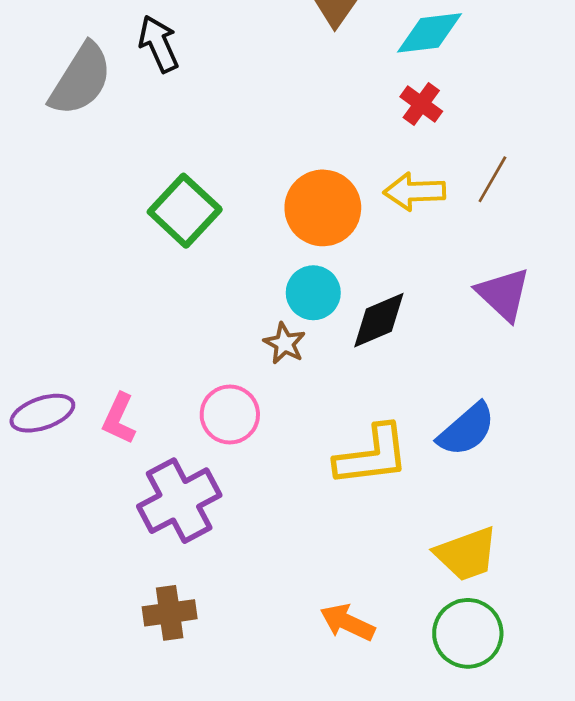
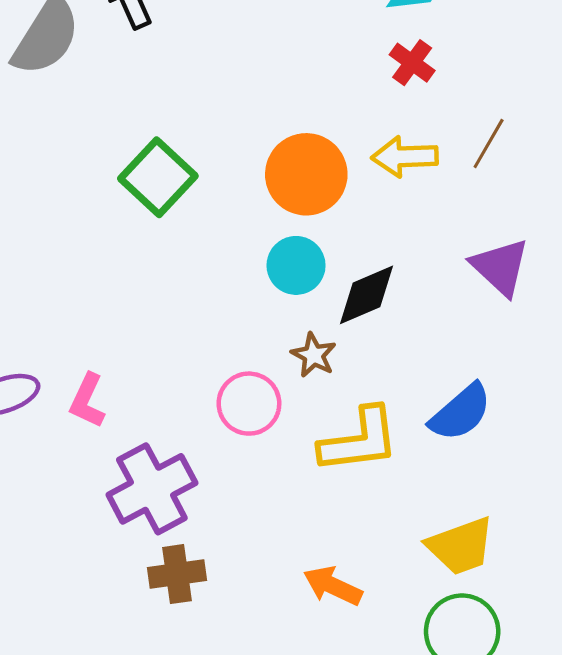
brown star: (285, 343) -> (314, 355), moved
pink circle: (230, 415) -> (249, 404), moved
brown cross: (170, 613) -> (177, 574), moved
orange arrow: (347, 622) -> (333, 586), moved

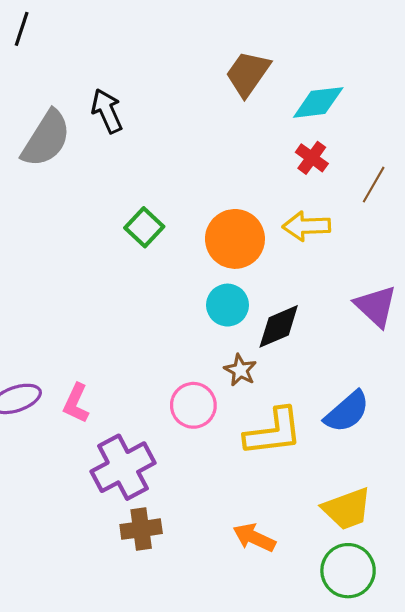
brown line: (489, 143) -> (374, 185), moved
green square: (158, 177) -> (144, 227), moved, size x0.7

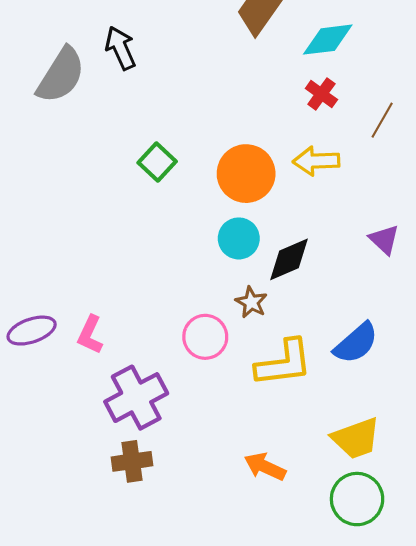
purple triangle: (376, 306) -> (384, 239), size x0.7
brown cross: (141, 529) -> (132, 461), moved

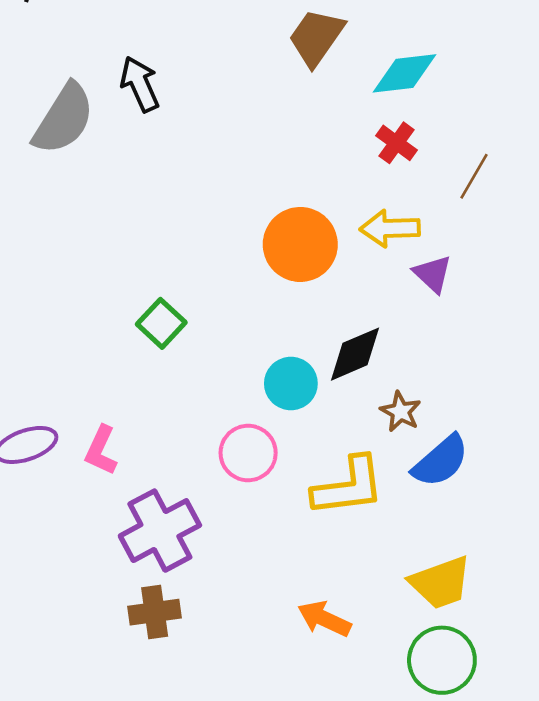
green square: (157, 162) -> (161, 323), moved
cyan circle: (239, 238) -> (291, 383), moved
purple triangle: (384, 239) -> (433, 274), moved
brown star: (251, 302) -> (401, 412), moved

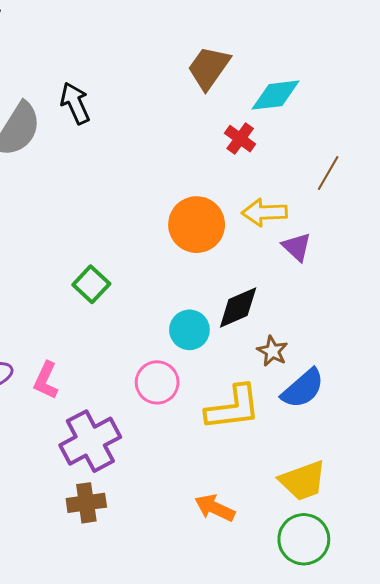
red cross: (396, 143) -> (240, 139), moved

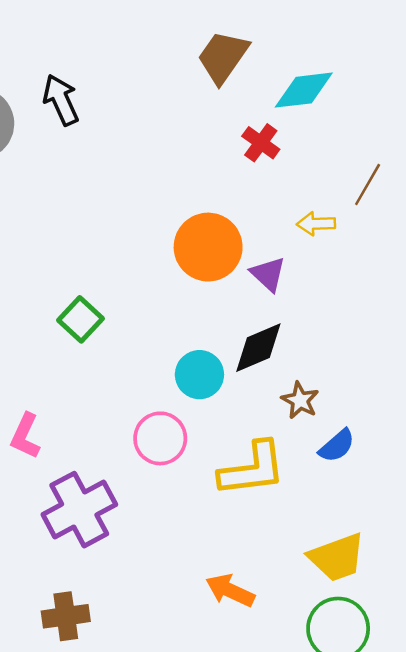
yellow arrow: (264, 212) -> (316, 224), moved, size x0.7
purple triangle: (297, 247) -> (268, 274), moved
blue semicircle: (303, 388) -> (337, 446), size x0.7
brown cross: (86, 503) -> (66, 616), moved

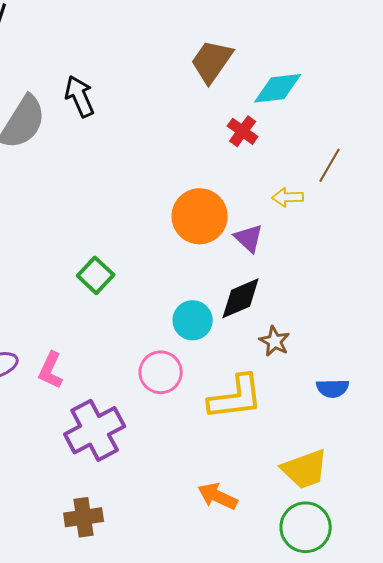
blue semicircle: (337, 446) -> (333, 388), moved, turned 40

